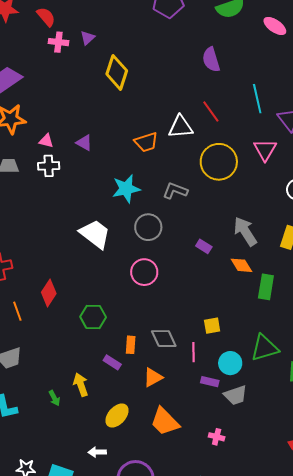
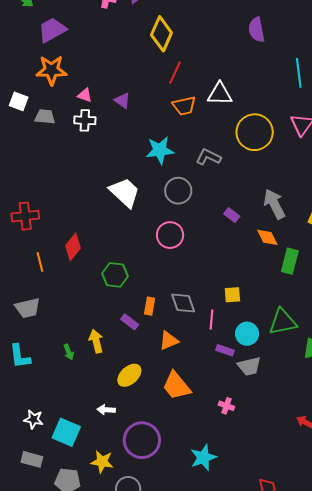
red line: (211, 112) -> (175, 73), moved, turned 55

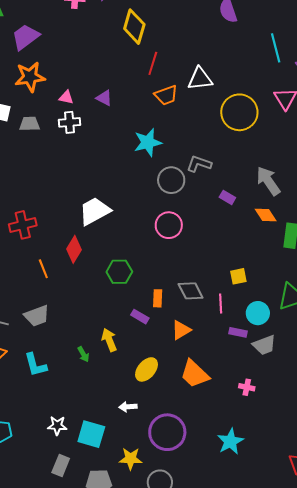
gray L-shape: (208, 157) -> (199, 164), moved
white trapezoid: (125, 192) -> (95, 211), moved, turned -64
gray rectangle: (32, 459) -> (61, 466), turned -75

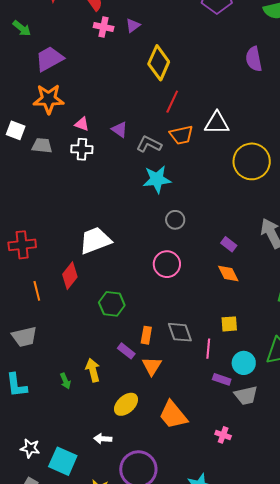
gray L-shape: (199, 164) -> (149, 144), moved
gray circle: (171, 180) -> (175, 220), size x0.7
orange diamond: (266, 215) -> (228, 273), moved
orange triangle: (181, 330) -> (152, 366), moved, turned -35

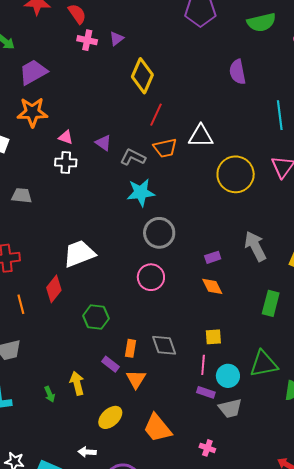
gray trapezoid: (42, 146) -> (22, 196), moved
gray circle: (175, 220) -> (159, 233), size x1.6
purple rectangle: (229, 244) -> (213, 257), turned -56
pink line: (208, 349) -> (203, 365), moved

